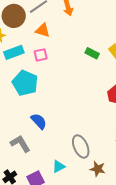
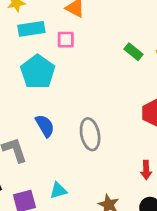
gray ellipse: (81, 147) -> (90, 134), moved

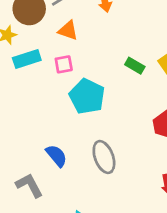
cyan pentagon: (38, 72) -> (87, 96), moved

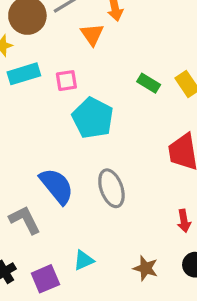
orange triangle: (68, 30) -> (92, 34), moved, turned 35
blue semicircle: (56, 156) -> (57, 186), size x1.4

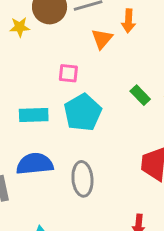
cyan rectangle: (24, 74) -> (34, 115), moved
blue semicircle: (57, 186) -> (35, 164), turned -72

